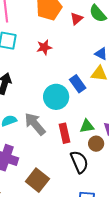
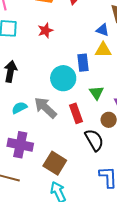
blue rectangle: (78, 84) -> (83, 63), turned 36
green triangle: (87, 126) -> (96, 93), moved, turned -49

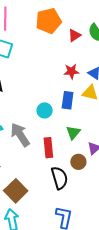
red star: (45, 30) -> (71, 71), moved
cyan circle: (63, 78) -> (45, 110), size x0.6

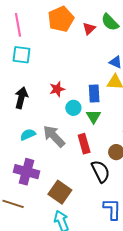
red star: (71, 71) -> (57, 89), moved
green triangle: (73, 133) -> (94, 116), moved

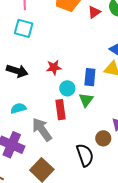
black arrow: (21, 98) -> (17, 71), turned 85
gray arrow: (54, 136) -> (42, 129), moved
red rectangle: (84, 144) -> (61, 110), moved

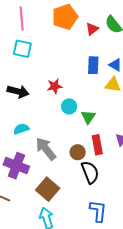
blue rectangle: (90, 77) -> (93, 65), moved
red rectangle: (61, 110) -> (97, 145), moved
brown circle: (103, 138) -> (78, 152), moved

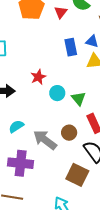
brown circle: (78, 152) -> (69, 133), moved
brown square: (48, 189) -> (77, 175), moved

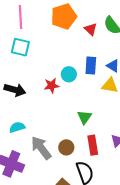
red triangle: (61, 12) -> (91, 29), turned -40
cyan circle: (57, 93) -> (69, 74), moved

